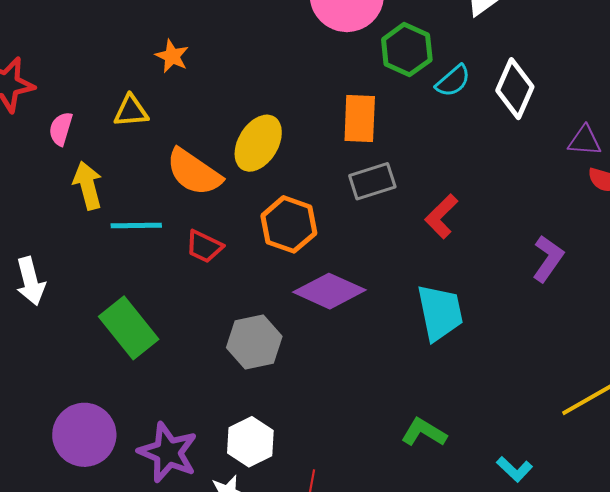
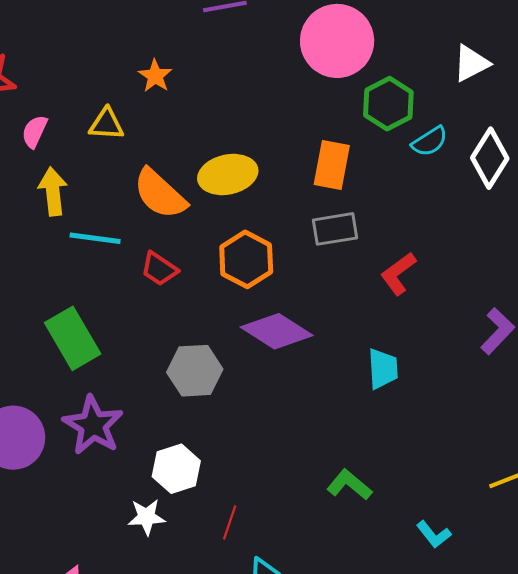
yellow ellipse: (258, 143) -> (228, 175), turned 38
cyan trapezoid: (440, 313) -> (383, 369), size x0.7
purple star: (168, 452) -> (93, 425), moved

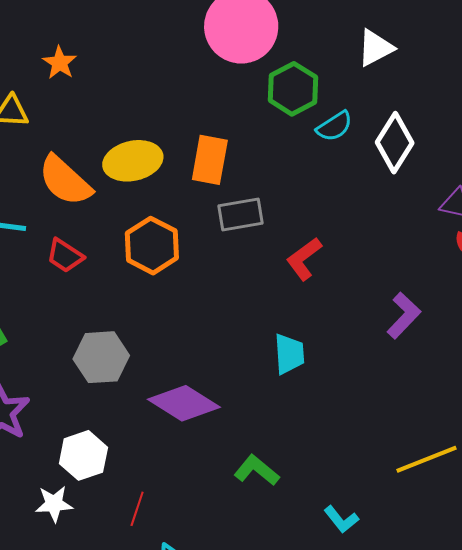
orange rectangle: (332, 165) -> (210, 160), moved
purple diamond: (277, 331) -> (184, 403), moved

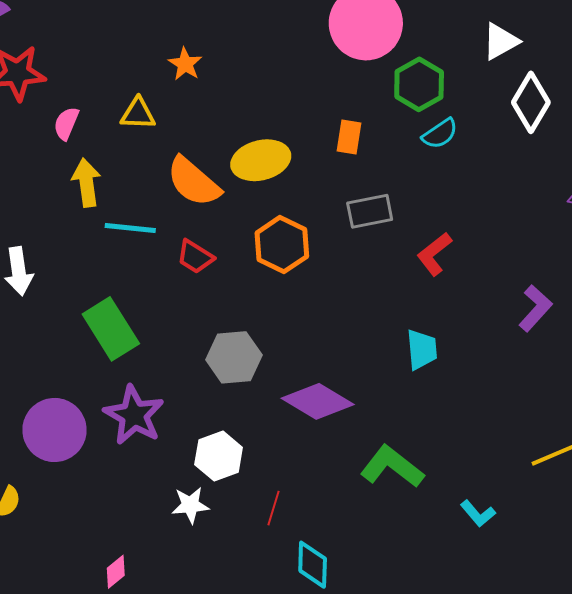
cyan semicircle: (334, 126) -> (440, 134), moved
white diamond: (395, 143) -> (531, 102), moved
orange rectangle: (210, 160) -> (349, 137), moved, size x0.7
green L-shape: (257, 470) -> (392, 467), size x1.4

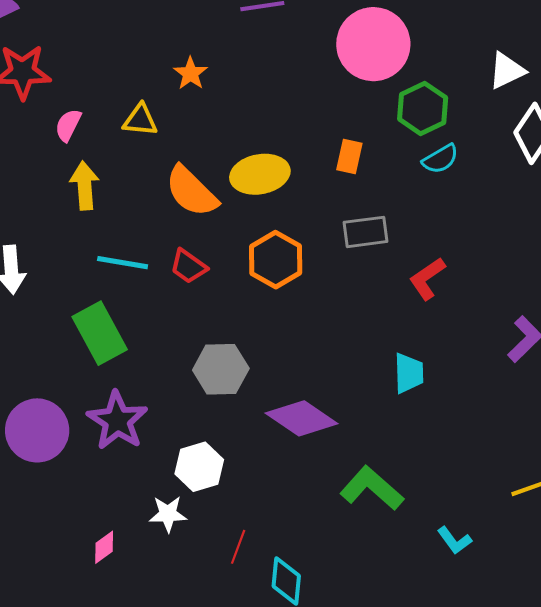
cyan line: (130, 228) -> (123, 263), moved
red line: (274, 508) -> (238, 547), moved
pink diamond: (116, 572) -> (104, 547), moved

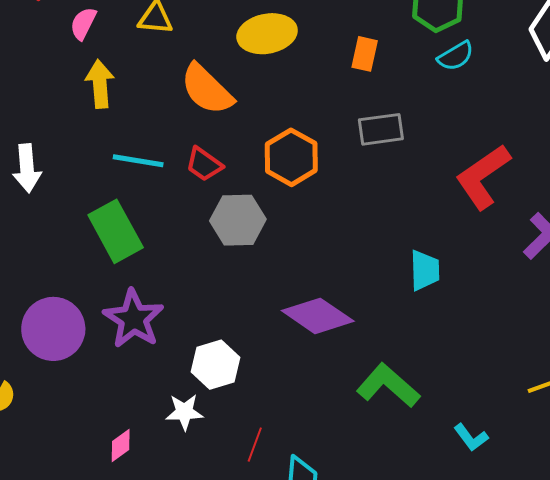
yellow ellipse: (260, 174) -> (267, 34), moved
red L-shape: (427, 279) -> (483, 177), moved, size x1.5
gray hexagon: (221, 369) -> (238, 220), moved

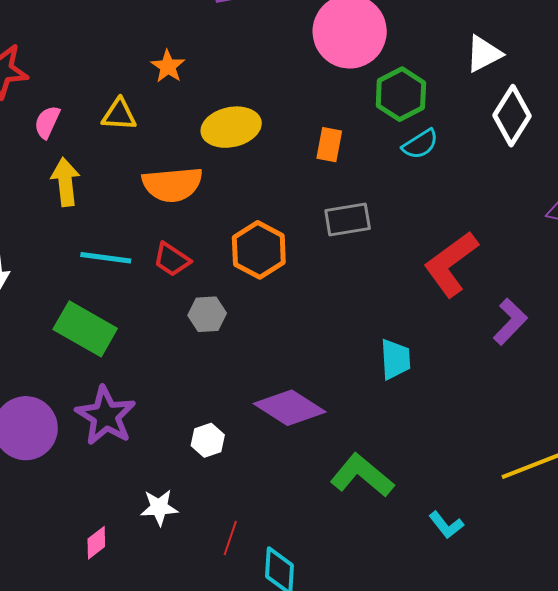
orange semicircle: (207, 89) -> (172, 184), turned -48
gray hexagon: (238, 220) -> (207, 314), size x0.7
green rectangle: (116, 231) -> (85, 329), turned -30
white hexagon: (216, 365) -> (208, 440), moved, size x0.7

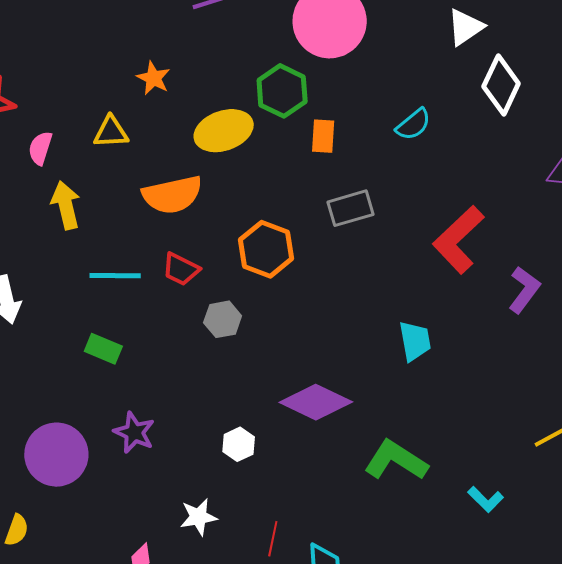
green hexagon: (401, 94) -> (282, 91), moved
green rectangle: (85, 329) -> (103, 349), size x0.6
purple star: (106, 416) -> (134, 432), size x0.7

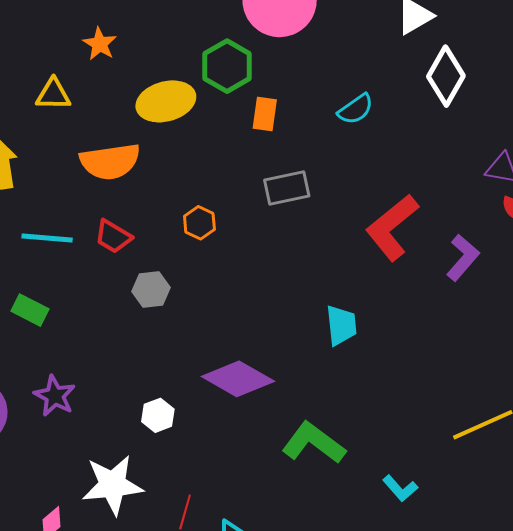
orange hexagon: (266, 249) -> (199, 223), size x0.6
purple L-shape: (524, 290) -> (463, 258), moved
white star: (198, 517) -> (113, 485), size x1.6

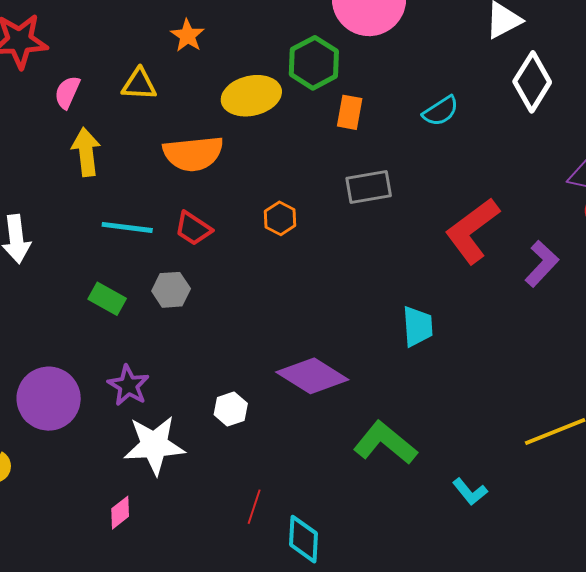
gray hexagon: (151, 289) -> (171, 290), moved
white star: (113, 485) -> (154, 445), moved

